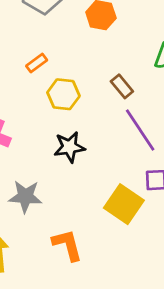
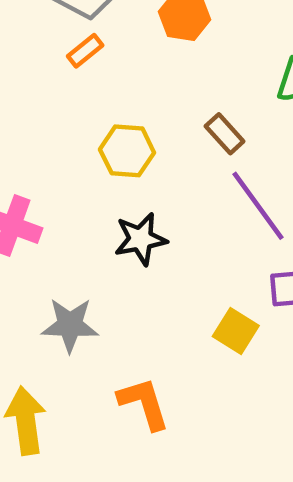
orange rectangle: (37, 63) -> (85, 51), moved
yellow square: (124, 204) -> (236, 331), size x0.7

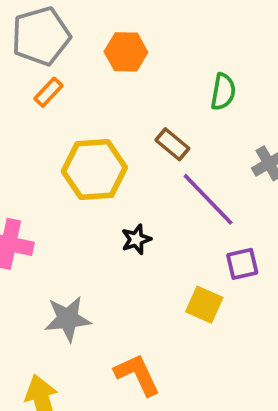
yellow hexagon: (127, 151) -> (94, 169), size x1.4
black star: (141, 239) -> (136, 239), moved, size x0.7

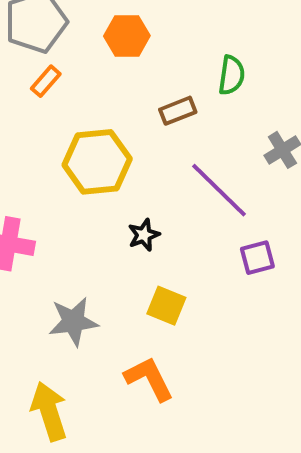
brown rectangle: (172, 144) -> (178, 111), moved, turned -60
yellow square: (204, 305) -> (166, 306), moved

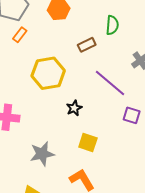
purple square: (257, 258) -> (132, 115), turned 36

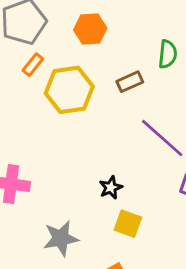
yellow hexagon: (48, 73) -> (69, 90), moved
black star: (74, 108) -> (111, 188), moved

